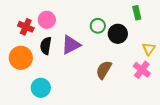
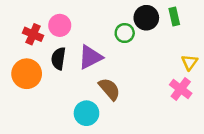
black circle: (118, 34) -> (146, 18), moved
brown semicircle: (104, 70) -> (109, 89), moved, turned 108
cyan circle: (41, 88) -> (86, 113), moved

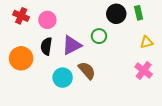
green circle: (125, 33) -> (99, 36), moved
red cross: (33, 34) -> (21, 16), moved
yellow triangle: (190, 62) -> (147, 42), moved, turned 40
cyan circle: (86, 113) -> (63, 78), moved

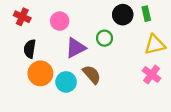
pink circle: (47, 20) -> (60, 21), moved
yellow triangle: (147, 42) -> (155, 45), size x1.5
black semicircle: (46, 46) -> (30, 49), moved
orange circle: (21, 58) -> (40, 73), moved

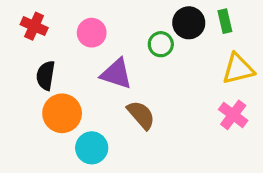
green circle: (105, 38) -> (161, 44), moved
purple triangle: (76, 48) -> (116, 74), turned 45
cyan circle: (66, 82) -> (92, 148), moved

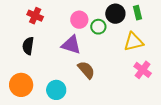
red cross: (34, 26) -> (35, 16), moved
pink circle: (92, 33) -> (79, 20), moved
yellow triangle: (238, 69) -> (134, 42), moved
orange circle: (62, 113) -> (21, 85), moved

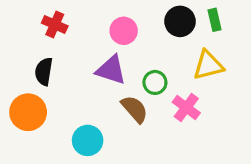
green circle: (98, 27) -> (155, 82), moved
pink cross: (143, 70) -> (186, 108), moved
orange circle: (21, 85) -> (28, 112), moved

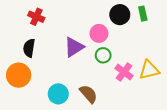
pink circle: (124, 31) -> (99, 33), moved
yellow triangle: (208, 65) -> (149, 70), moved
purple triangle: (111, 70) -> (74, 47), turned -50
brown semicircle: (135, 109) -> (89, 94), moved

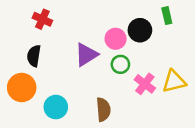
black circle: (120, 15) -> (140, 30), moved
cyan circle: (58, 94) -> (56, 107), moved
brown semicircle: (89, 94) -> (103, 109), turned 36

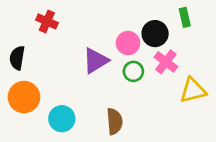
black semicircle: (34, 56) -> (17, 58), moved
pink cross: (145, 84) -> (166, 62), moved

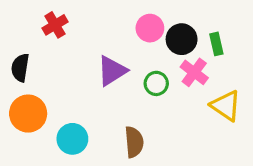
green rectangle: (185, 17) -> (216, 44), moved
red cross: (47, 21) -> (55, 25), turned 35
pink circle: (128, 43) -> (150, 28), moved
yellow triangle: (193, 90) -> (226, 106), turned 48

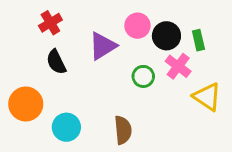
black semicircle: (20, 68) -> (56, 62), moved, turned -35
purple triangle: (112, 71) -> (103, 46), moved

